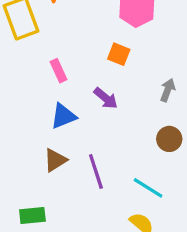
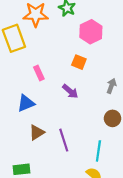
blue triangle: (63, 116) -> (26, 103), moved
cyan line: (148, 188) -> (98, 151), turned 66

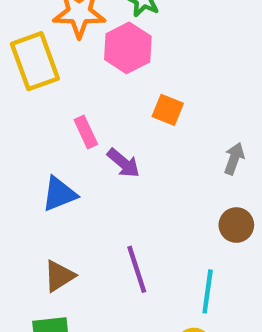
pink hexagon: (91, 32) -> (128, 48), moved
purple arrow: (70, 91) -> (123, 163), moved
brown triangle: (37, 132) -> (59, 276), moved

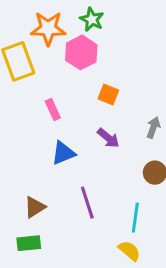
purple arrow: (123, 163) -> (108, 138), moved
blue triangle: (59, 194) -> (63, 153), moved

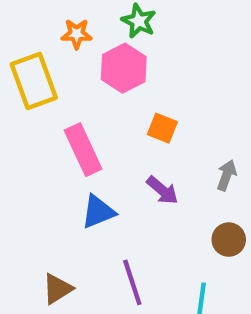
orange star: (48, 28) -> (77, 34), size x0.6
pink rectangle: (53, 110) -> (83, 150), size x1.6

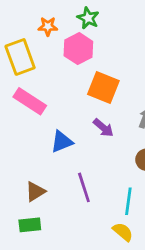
orange square: (162, 128) -> (103, 87), size x1.6
pink rectangle: (83, 150) -> (30, 101), moved, turned -32

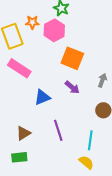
orange star: (48, 26) -> (32, 22), moved

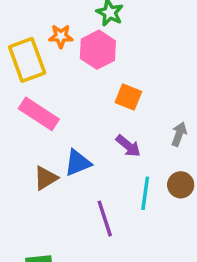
orange square: (72, 58) -> (128, 97), size x0.7
brown triangle: (23, 133) -> (46, 178), moved
cyan line: (90, 140) -> (145, 193), moved

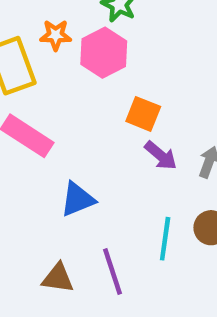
purple arrow: (128, 146) -> (161, 155), moved
brown triangle: (46, 178) -> (58, 278), moved, turned 40

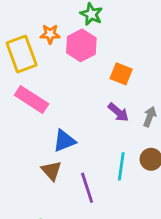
orange square: (143, 114) -> (121, 74), moved
brown triangle: (58, 278) -> (51, 171), moved, turned 40

